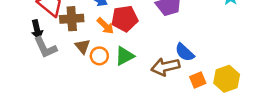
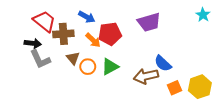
black arrow: (37, 29) -> (33, 43), turned -70

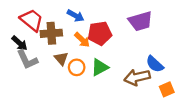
black arrow: (33, 43) -> (19, 43), turned 35

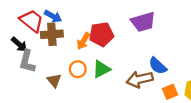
blue arrow: (76, 16) -> (53, 16), moved
orange arrow: (82, 40) -> (83, 41), turned 77
brown triangle: (61, 59) -> (54, 80), moved
gray L-shape: (27, 60) -> (27, 61), turned 40

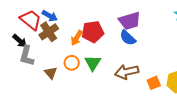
brown cross: (52, 34) -> (49, 32), turned -30
blue semicircle: (158, 66) -> (128, 38), moved
green triangle: (101, 69) -> (93, 63), turned -30

